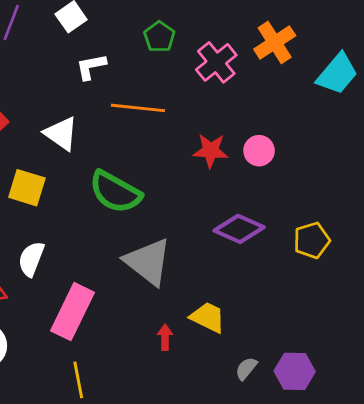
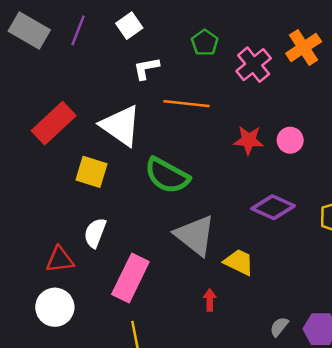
white triangle: (61, 134) -> (121, 126), size x1.4
yellow trapezoid: (208, 317) -> (239, 262), moved

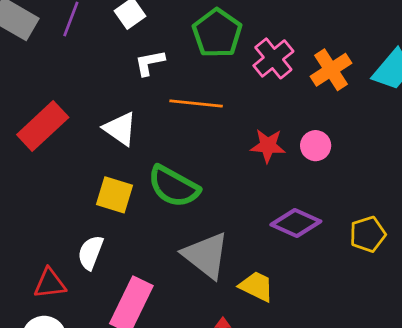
green pentagon: (205, 43) -> (217, 33), size x1.6
orange cross: (304, 48) -> (331, 70), moved
white triangle: (121, 126) -> (120, 129), size x0.7
yellow square: (91, 172) -> (114, 195), moved

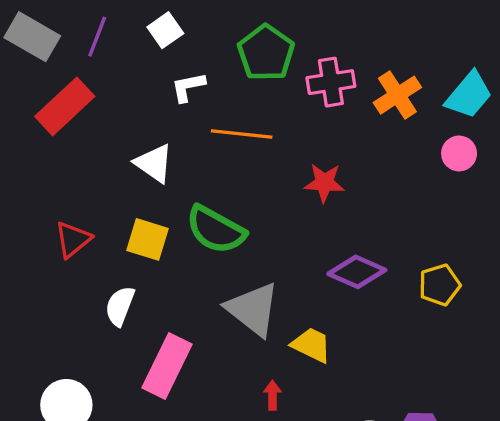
pink cross: (273, 58) -> (331, 82), turned 30
red rectangle: (43, 126) -> (65, 106), moved
pink circle: (316, 146) -> (459, 153), moved
red triangle: (50, 283) -> (73, 239), moved, turned -32

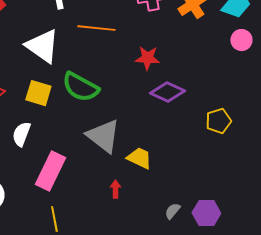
pink circle: (459, 153) -> (241, 40), moved
white triangle: (154, 163) -> (42, 46), size x1.4
purple diamond: (357, 272) -> (167, 92), moved

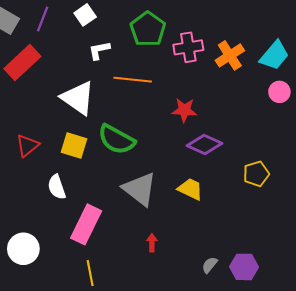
white semicircle: (21, 134) -> (57, 187), turned -40
yellow trapezoid: (139, 158) -> (190, 189), moved

